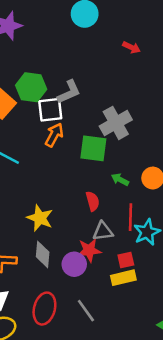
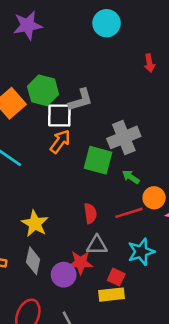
red arrow: (131, 47) -> (149, 63), turned 48
green arrow: (120, 180) -> (131, 177), moved
red line: (130, 217) -> (129, 213), moved, turned 64
red square: (126, 260) -> (116, 277), turned 30

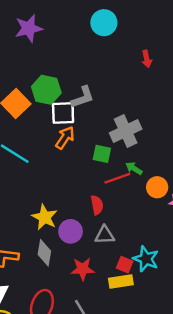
green square: (98, 160) -> (102, 154), size x0.7
red line: (129, 213) -> (117, 178), moved
cyan star: (141, 252) -> (146, 259), moved, turned -30
red star: (81, 263) -> (83, 269), moved
purple circle: (64, 275) -> (71, 231), moved

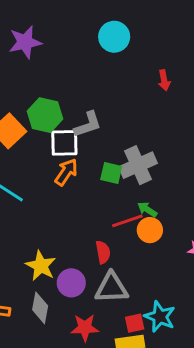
green square: (102, 154) -> (111, 173), moved
orange circle: (157, 187) -> (150, 230), moved
gray triangle: (105, 235) -> (112, 288), size x1.4
red square: (125, 265) -> (135, 323), turned -35

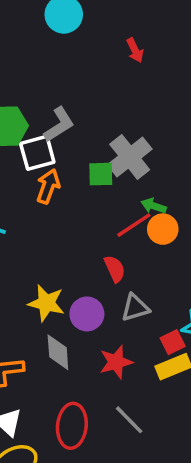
gray triangle: (112, 288) -> (135, 308), size x0.7

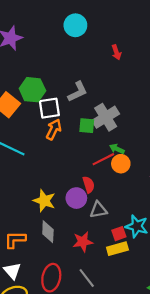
gray L-shape: (59, 125) -> (78, 92), moved
purple circle: (87, 314) -> (76, 198), moved

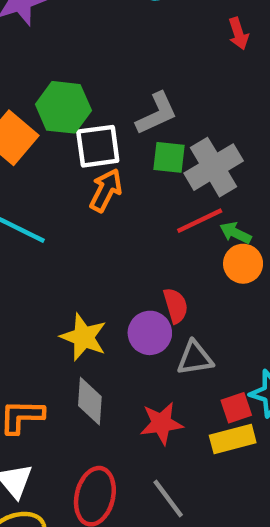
green square: (87, 126) -> (169, 157), moved
red line: (103, 159) -> (200, 221), moved

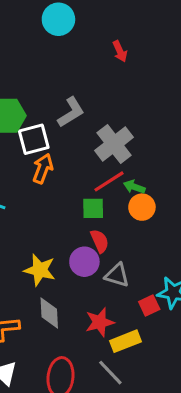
green square: (169, 157) -> (93, 208), moved
gray triangle: (195, 358) -> (117, 275), turned 32
yellow rectangle: (233, 439) -> (126, 341), moved

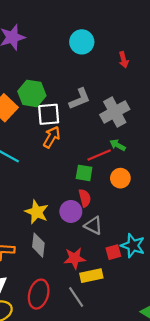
cyan circle: (58, 19) -> (82, 42), moved
gray cross: (114, 144) -> (115, 112), moved
green arrow: (134, 187) -> (118, 145), moved

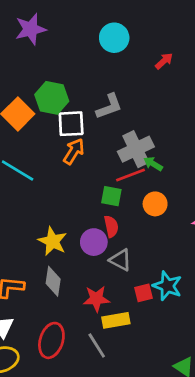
red arrow: (124, 60) -> (164, 61), turned -119
gray cross: (115, 112) -> (136, 149), moved

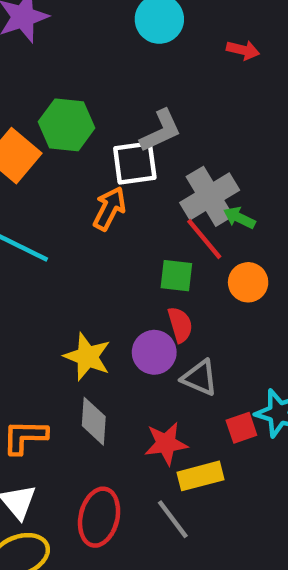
red arrow: (164, 61) -> (243, 50), turned 60
white square: (71, 124) -> (135, 163), moved
red line: (130, 175) -> (204, 239), turned 76

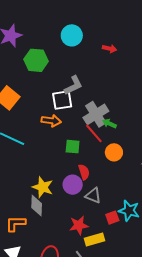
green hexagon: (67, 125) -> (36, 60), moved
orange arrow: (109, 208) -> (51, 121), turned 72
green square: (176, 276) -> (73, 147), moved
gray diamond: (94, 421) -> (37, 206), moved

